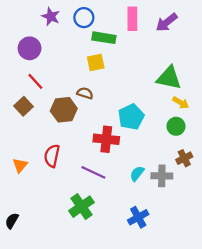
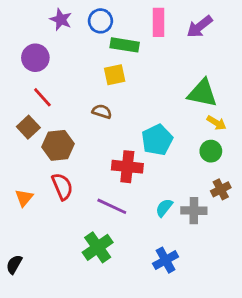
brown hexagon: (64, 110) -> (58, 145), moved
red semicircle: (52, 156) -> (62, 187), turned 145

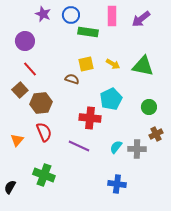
yellow square: (115, 75) -> (86, 64), moved
yellow arrow: (217, 123) -> (113, 64), moved
green cross: (98, 247) -> (44, 175), moved, turned -35
blue cross: (166, 260) -> (117, 184), turned 36

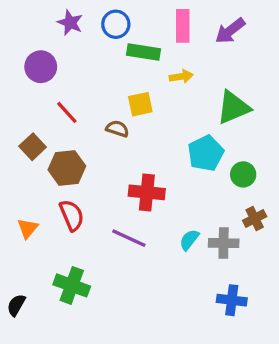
yellow arrow: (113, 64) -> (181, 76), moved, turned -40
green triangle: (143, 66) -> (233, 108), turned -35
red line: (30, 69) -> (67, 112), moved
cyan pentagon: (111, 99) -> (206, 153), moved
blue cross: (117, 184) -> (232, 300), moved

